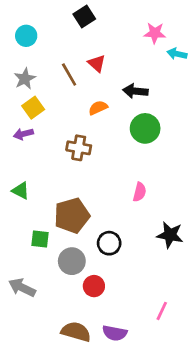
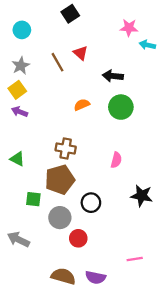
yellow square: (33, 108) -> (17, 90), moved
orange semicircle: (98, 108) -> (82, 105), moved
purple arrow: (23, 134) -> (20, 112), turned 35
brown cross: (79, 148) -> (66, 149), moved
pink line: (162, 311) -> (135, 259), turned 56

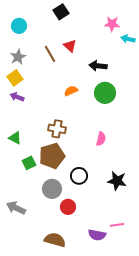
black star: (142, 196) -> (117, 181), moved
green square: (33, 199) -> (29, 163), moved, turned -32
purple semicircle: (96, 277) -> (97, 235), moved

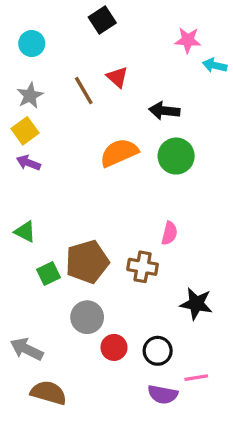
orange semicircle: (71, 91) -> (119, 153), size x1.6
brown cross: (57, 129) -> (143, 267), moved
black circle: (79, 176) -> (158, 351), moved
brown semicircle: (55, 240) -> (49, 393), moved

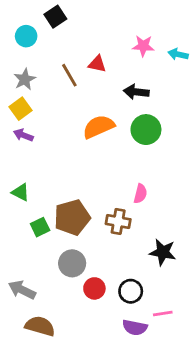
black square: (102, 20) -> (55, 17), moved
pink star: (188, 40) -> (143, 46), moved
red triangle: (117, 77) -> (97, 64), turned -30

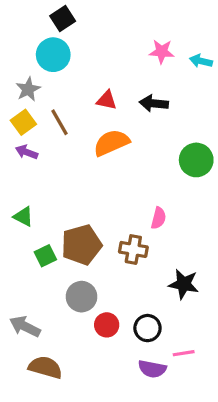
cyan circle: (26, 36) -> (53, 55), moved, size x1.4
red triangle: (97, 64) -> (107, 100), moved
brown line: (69, 75) -> (60, 122), moved
green circle: (146, 130) -> (196, 160), moved

